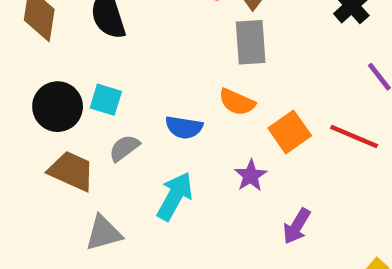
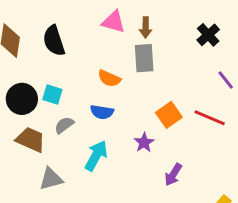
orange semicircle: (237, 102) -> (109, 79), moved

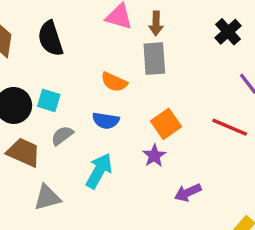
orange square: (169, 115) -> (166, 124), moved
purple arrow: (173, 175) -> (188, 193), turned 35

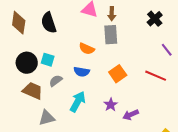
purple star: (154, 156) -> (111, 105), moved

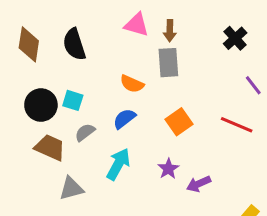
blue semicircle: (82, 72) -> (124, 119), turned 133

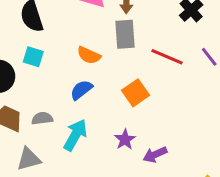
cyan square: (73, 100) -> (33, 57), moved
red line: (237, 125) -> (167, 57), moved
gray semicircle: (85, 132) -> (42, 118), moved, turned 30

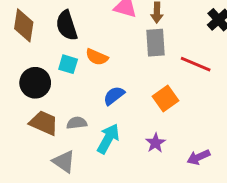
orange semicircle: (89, 55) -> (97, 57), moved
purple arrow: (155, 155) -> (198, 157), moved
gray triangle: (29, 159) -> (64, 162), turned 50

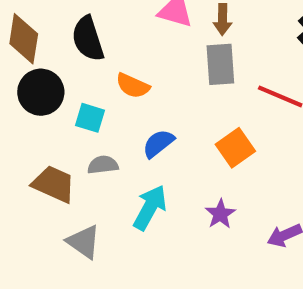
cyan square: (68, 64) -> (90, 118), moved
black circle: (35, 83) -> (41, 92), moved
gray semicircle: (77, 123) -> (103, 165), moved

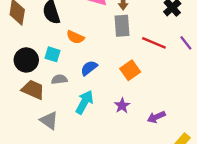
black circle: (41, 92) -> (26, 60), moved

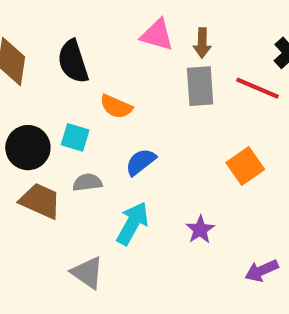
red line: (154, 43) -> (257, 88), moved
orange square: (130, 70) -> (245, 166), moved
purple arrow: (156, 117) -> (262, 271), moved
gray triangle: (49, 120) -> (87, 273), moved

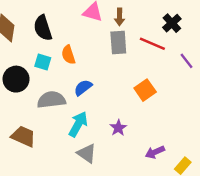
orange semicircle: (116, 107) -> (68, 55), turned 48
cyan square: (75, 137) -> (43, 62), moved
gray semicircle: (87, 182) -> (51, 100), size x1.6
brown trapezoid: (40, 201) -> (23, 136), moved
gray triangle: (87, 273) -> (87, 153), moved

